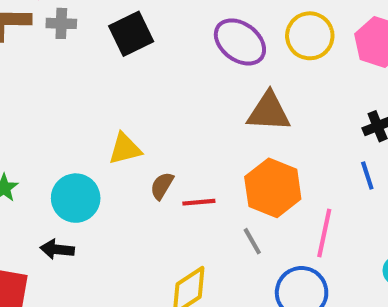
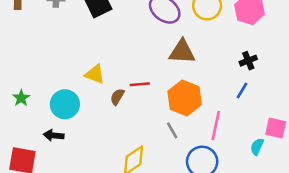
yellow triangle: (125, 149) -> (95, 74), turned 35
blue line: (367, 175) -> (242, 91), turned 49
red line: (199, 202) -> (140, 84), moved

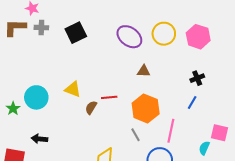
brown triangle: (182, 52) -> (144, 71), size x0.6
cyan circle: (65, 104) -> (36, 97), moved

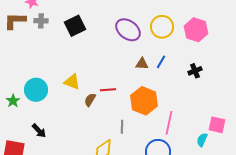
blue line: (192, 102) -> (161, 62), moved
gray line: (135, 135) -> (122, 127), moved, turned 32
black arrow: (39, 139) -> (39, 131), turned -140

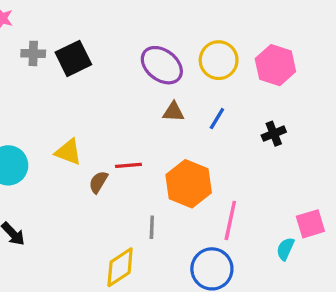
gray cross: (41, 21) -> (33, 53), moved
brown triangle: (142, 64) -> (174, 112), moved
pink square: (217, 125) -> (310, 224), turned -30

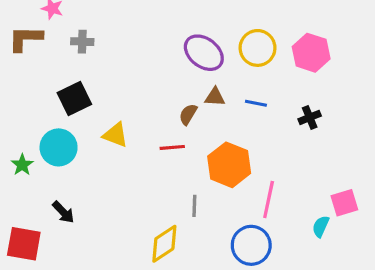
black square: (73, 58) -> (74, 98), moved
blue line: (217, 119) -> (256, 103), turned 70
brown semicircle: (98, 182) -> (188, 114), moved

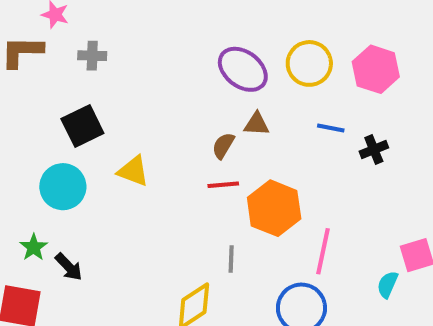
blue line: (256, 103) -> (331, 128), moved
red line: (172, 147) -> (223, 185), moved
green star: (22, 165) -> (34, 247), moved

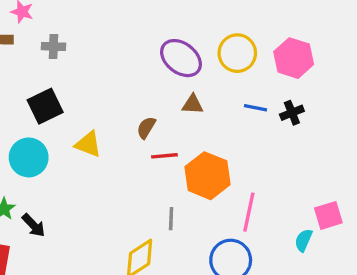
brown semicircle: (223, 146) -> (146, 128), moved
black cross: (374, 150) -> (292, 113), moved

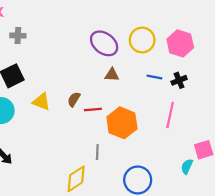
brown semicircle: (146, 128) -> (74, 99), moved
pink line: (249, 212) -> (170, 115), moved

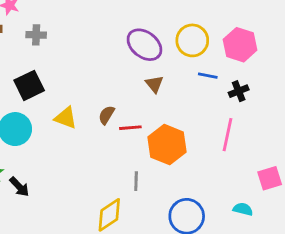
brown triangle: (112, 75) -> (154, 84), turned 48
blue line: (154, 77) -> (208, 76), moved
cyan semicircle: (187, 167) -> (243, 209), moved, turned 80

